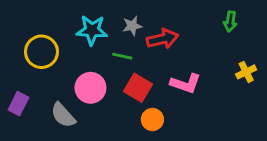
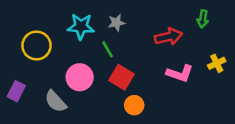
red arrow: (163, 39) -> (168, 37), moved
green line: (122, 56) -> (108, 49), turned 48
pink L-shape: (186, 83) -> (180, 73), moved

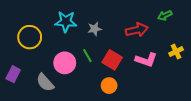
green arrow: (203, 19) -> (165, 15), turned 56
gray star: (116, 23) -> (95, 29), moved
green line: (108, 49) -> (87, 56), moved
red square: (121, 77) -> (112, 60), moved

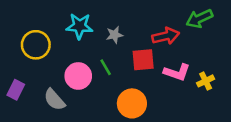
green arrow: (165, 15) -> (199, 19), size x1.5
yellow cross: (176, 52) -> (206, 81), moved
red square: (112, 60) -> (143, 60), moved, turned -36
orange circle: (109, 86) -> (132, 103), size x1.5

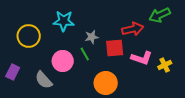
gray star: (114, 35) -> (92, 37), moved

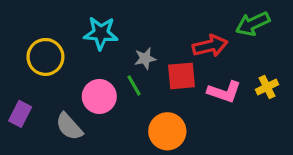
yellow cross: (165, 65) -> (267, 87), moved

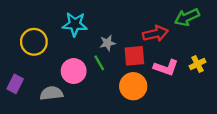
gray semicircle: (69, 127) -> (51, 93), turned 125
orange circle: (167, 131) -> (133, 86), moved

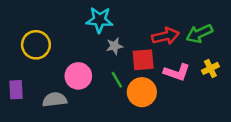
green arrow: (187, 17) -> (199, 34), moved
cyan star: (75, 24) -> (99, 20), moved
green line: (99, 63) -> (117, 80), moved
purple rectangle: (15, 84) -> (16, 90), turned -30

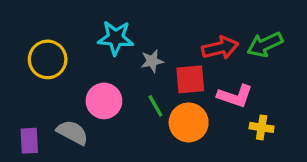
cyan star: (99, 20) -> (116, 38), moved
yellow cross: (210, 68) -> (262, 127), moved, turned 35
purple rectangle: (16, 90) -> (29, 141), moved
gray semicircle: (55, 100) -> (72, 132), turned 35

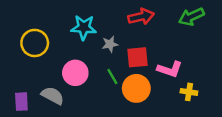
green arrow: (265, 45) -> (191, 17), moved
red arrow: (220, 48) -> (141, 17), moved

